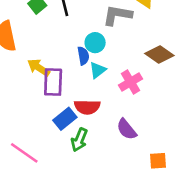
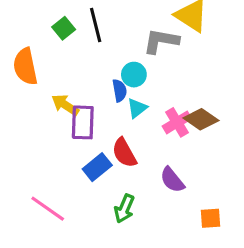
brown diamond: (159, 54) -> (201, 119), moved
red semicircle: (87, 107) -> (124, 153), turned 60
green arrow: (79, 140) -> (124, 209), moved

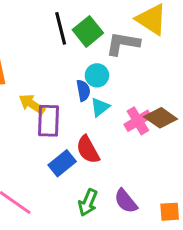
green square: (64, 28) -> (88, 31), moved, size x1.4
purple semicircle: (172, 180) -> (126, 201), moved

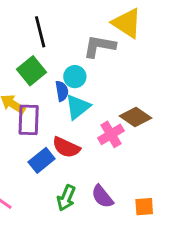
green square: (88, 31) -> (31, 71), moved
cyan triangle: (100, 107) -> (78, 107), size x1.4
pink cross: (138, 121) -> (111, 134), moved
red semicircle: (88, 150) -> (66, 147), turned -36

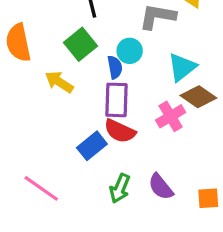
cyan triangle: (78, 107) -> (182, 67), moved
purple rectangle: (29, 120) -> (117, 100), moved

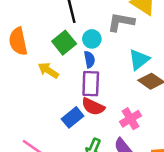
cyan circle: (130, 51) -> (92, 39), moved
pink cross: (171, 116) -> (131, 119), moved

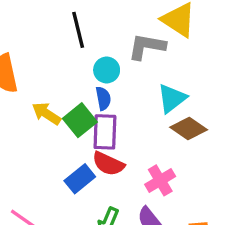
green square: (64, 43) -> (80, 120), moved

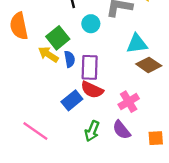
blue semicircle: (103, 98) -> (70, 59), moved
cyan triangle: (172, 98) -> (137, 44), turned 30
green square: (80, 120) -> (58, 38), moved

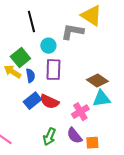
cyan triangle: (137, 44) -> (101, 99), moved
purple rectangle: (90, 67) -> (53, 70), moved
blue rectangle: (72, 100) -> (32, 101), moved
orange square: (156, 138) -> (92, 143), moved

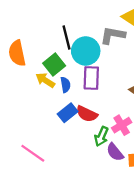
black line: (31, 22) -> (67, 37), moved
cyan circle: (48, 46) -> (86, 51), size x1.6
green arrow: (49, 137) -> (101, 136), moved

